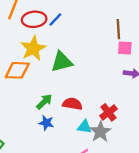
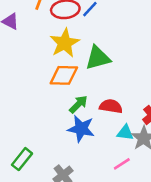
orange diamond: (17, 70) -> (64, 75), moved
blue star: (46, 123) -> (81, 129), size x1.5

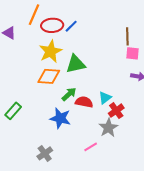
green arrow: (78, 104) -> (69, 94), moved
cyan triangle: (125, 133) -> (105, 98), moved, turned -48
green rectangle: (22, 159) -> (13, 111), moved

